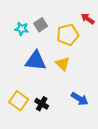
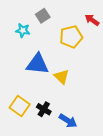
gray square: (41, 25) -> (43, 16), moved
yellow triangle: (63, 64) -> (62, 77), moved
blue arrow: (80, 99) -> (68, 121), moved

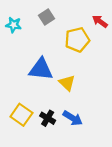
cyan star: (23, 30) -> (14, 25), moved
blue arrow: (68, 121) -> (73, 118), moved

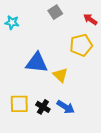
gray square: (46, 17) -> (55, 12), moved
yellow pentagon: (77, 40) -> (81, 45), moved
yellow square: (21, 115) -> (19, 104), turned -36

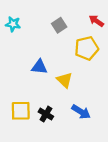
gray square: (55, 12) -> (59, 25), moved
blue triangle: (37, 63) -> (39, 67), size x0.7
blue arrow: (66, 107) -> (81, 112), moved

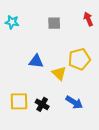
red arrow: (96, 21) -> (88, 19), turned 32
gray square: (59, 25) -> (54, 23), turned 32
yellow pentagon: (87, 48) -> (79, 59), moved

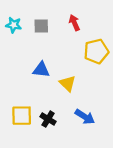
red arrow: (88, 19) -> (74, 23), moved
gray square: (54, 23) -> (41, 26), moved
yellow pentagon: (79, 59) -> (96, 51), moved

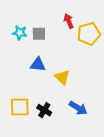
cyan star: (14, 25) -> (20, 33), moved
gray square: (41, 26) -> (39, 34), moved
yellow pentagon: (96, 51) -> (89, 34), moved

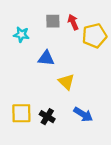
gray square: (39, 34) -> (53, 21), moved
blue triangle: (38, 65) -> (46, 58), moved

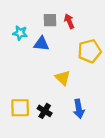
yellow pentagon: (94, 36) -> (89, 51), moved
blue triangle: (46, 58) -> (41, 44), moved
blue arrow: (83, 114) -> (79, 109), turned 48

